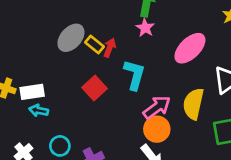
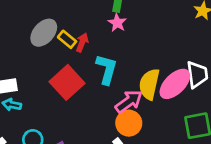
pink ellipse: (190, 48) -> (175, 84), moved
red square: (94, 88) -> (67, 82), size x1.4
yellow semicircle: (193, 104) -> (149, 84), moved

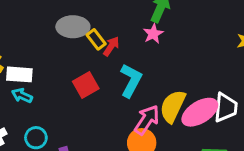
gray ellipse: (44, 33) -> (73, 27), turned 36
red square: (67, 82) -> (86, 85), size x0.7
pink arrow: (129, 102) -> (147, 120), turned -32

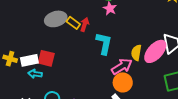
red square: (86, 85) -> (46, 58), moved, turned -30
yellow semicircle: (173, 106) -> (136, 53), size x0.7
pink arrow: (147, 120) -> (122, 66), turned 40

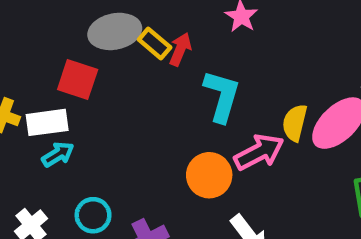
red square: (46, 58) -> (78, 79), moved
cyan arrow: (35, 74) -> (58, 154), turned 136
orange circle: (123, 82) -> (209, 175), moved

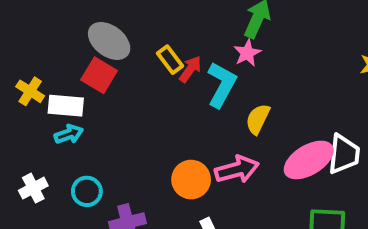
gray ellipse: (115, 31) -> (109, 41), moved, turned 36
cyan L-shape: (222, 96) -> (222, 85), moved
yellow semicircle: (295, 123) -> (258, 119), moved

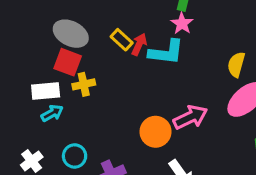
cyan L-shape: (222, 85) -> (166, 52), turned 78
yellow cross: (30, 91) -> (84, 84), moved, turned -35
yellow semicircle: (258, 119) -> (236, 65), moved

